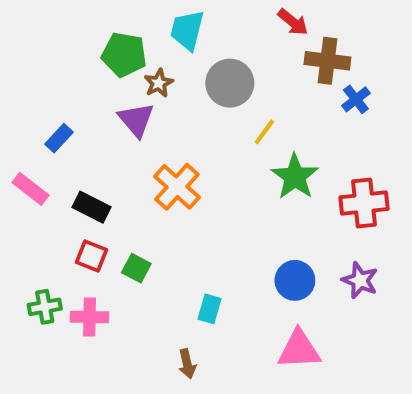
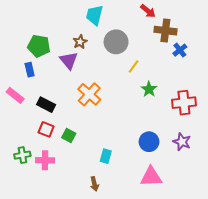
green pentagon: (124, 55) -> (39, 46), moved
blue rectangle: (59, 138) -> (30, 70), turned -56
green star: (295, 177) -> (149, 89), size x0.7

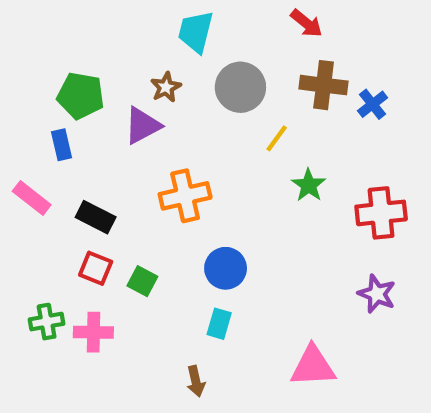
brown cross: (165, 31) -> (324, 85), moved
purple triangle: (69, 60) -> (142, 126), turned 42
orange cross: (89, 94) -> (185, 196), turned 35
blue circle: (149, 142) -> (226, 268), moved

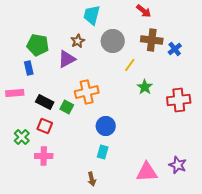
pink rectangle: (32, 198) -> (15, 93), turned -42
green square: (142, 281) -> (67, 107), moved
purple star: (377, 294) -> (178, 165), moved
green cross: (47, 322) -> (22, 137), moved, turned -35

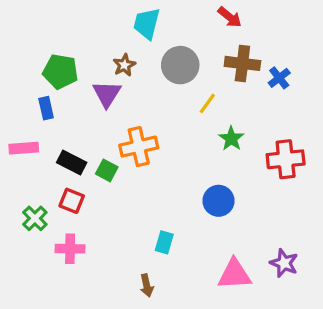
purple triangle: (67, 59) -> (107, 94), turned -30
blue circle: (106, 126) -> (219, 201), moved

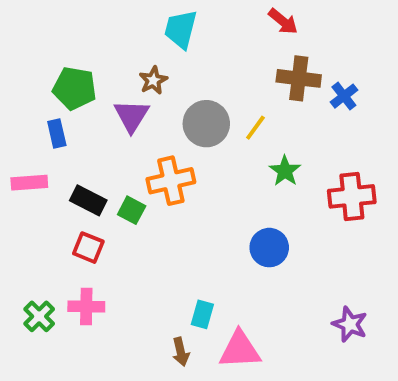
gray circle: (180, 65) -> (206, 124), moved
green cross: (35, 218) -> (39, 316), moved
cyan rectangle: (164, 242) -> (202, 314), moved
pink triangle: (234, 274) -> (240, 350), moved

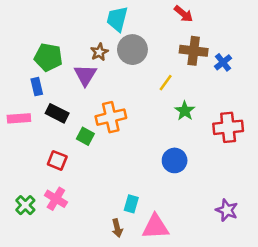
gray circle: (206, 124) -> (132, 50), moved
black rectangle: (88, 200) -> (57, 113), moved
pink cross: (86, 307) -> (56, 199), turned 30

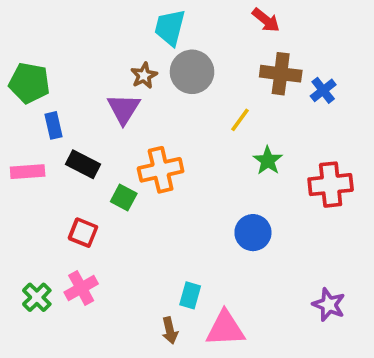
green pentagon: (48, 57) -> (29, 83), moved
pink cross: (56, 199) -> (81, 288), turned 30

